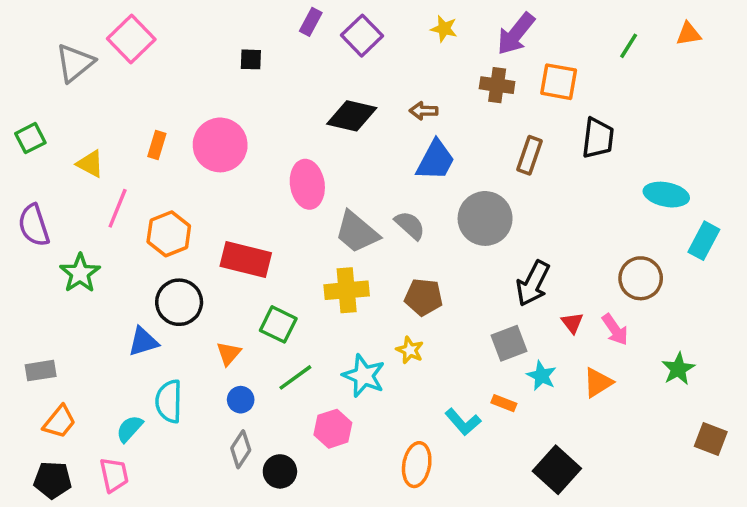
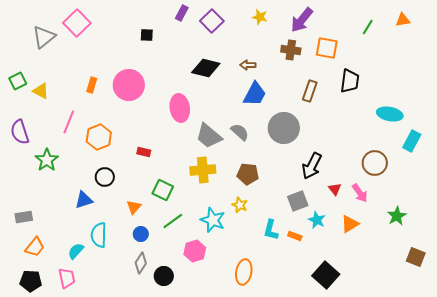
yellow triangle: (90, 164) -> (41, 91), moved
red rectangle: (246, 259) -> (144, 152), size x0.5
black circle: (179, 302) -> (105, 177), size x0.7
cyan L-shape: (463, 422) -> (271, 230), moved, turned 55

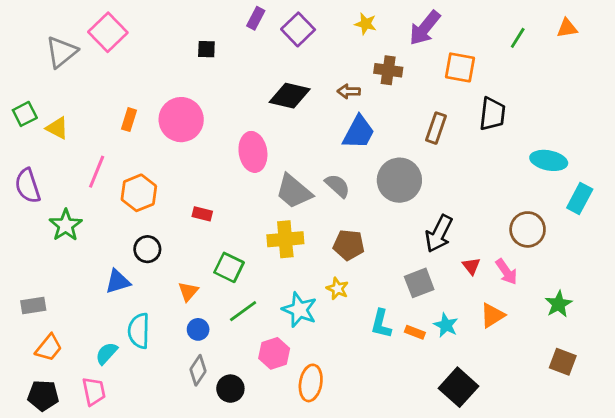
brown cross: (291, 50) -> (388, 70), moved
cyan star: (317, 220) -> (446, 325), moved
brown square: (416, 257) -> (563, 362), moved
orange ellipse: (244, 272) -> (311, 383), moved

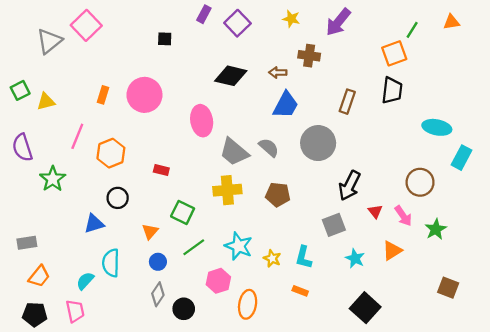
orange square: (460, 67) -> (394, 53), moved, turned -30
yellow triangle: (57, 128) -> (46, 102), turned -42
yellow star: (337, 289) -> (272, 258), moved
green star: (559, 304) -> (436, 229), moved
orange rectangle: (415, 332) -> (300, 291), moved

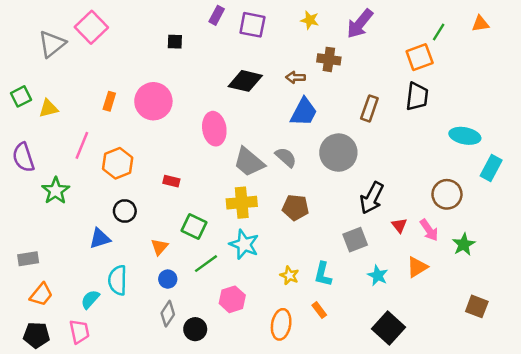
purple square: (237, 23) -> (252, 25), turned -35
cyan star: (239, 246) -> (244, 244), moved
orange rectangle: (300, 291) -> (319, 310), turned 32
orange ellipse: (248, 304) -> (281, 324), moved

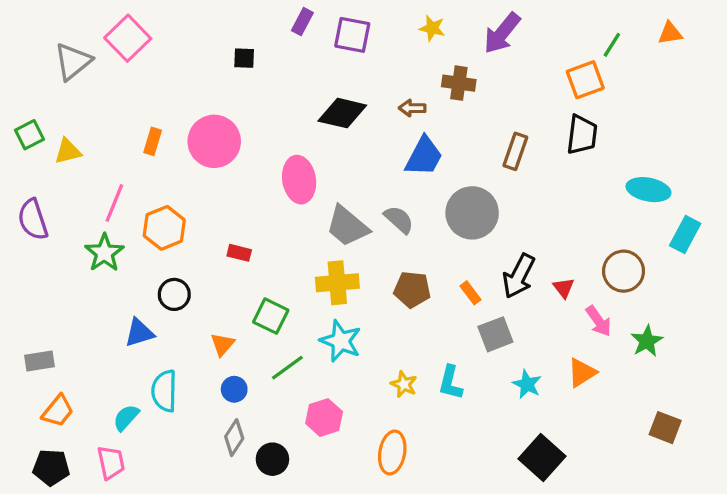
green star: (56, 191) -> (104, 253), moved
red triangle: (399, 225) -> (564, 288), moved
orange rectangle: (319, 310) -> (470, 293), moved

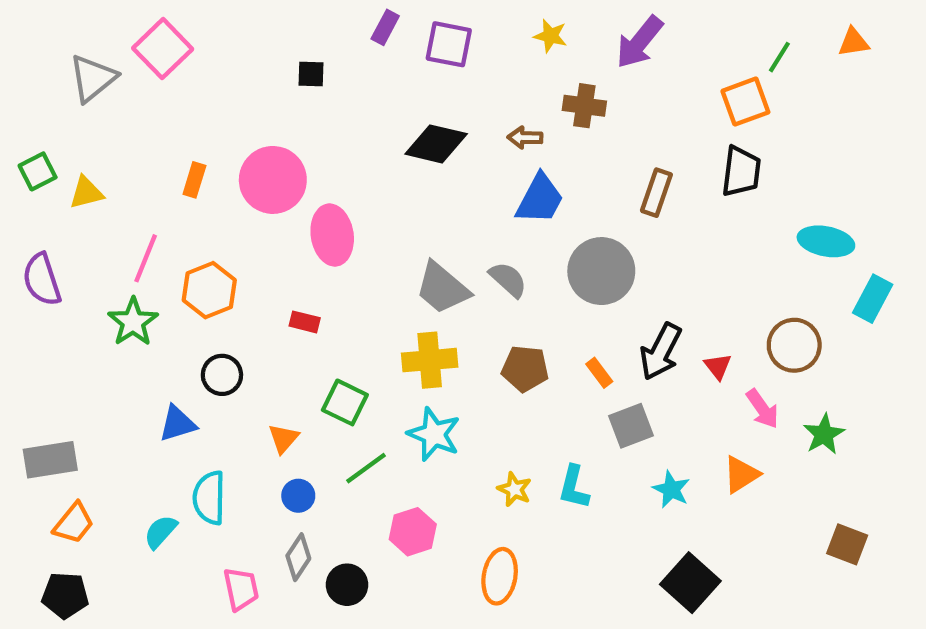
pink ellipse: (299, 180) -> (332, 235), moved
gray rectangle: (39, 361) -> (50, 460), size x1.4
pink trapezoid: (111, 462) -> (241, 589), moved

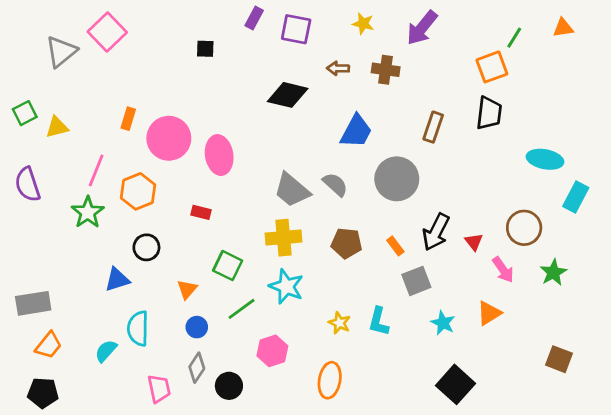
brown arrow: (525, 138) -> (338, 68), moved
pink circle: (273, 180) -> (169, 138), moved
green star: (824, 434) -> (553, 273), moved

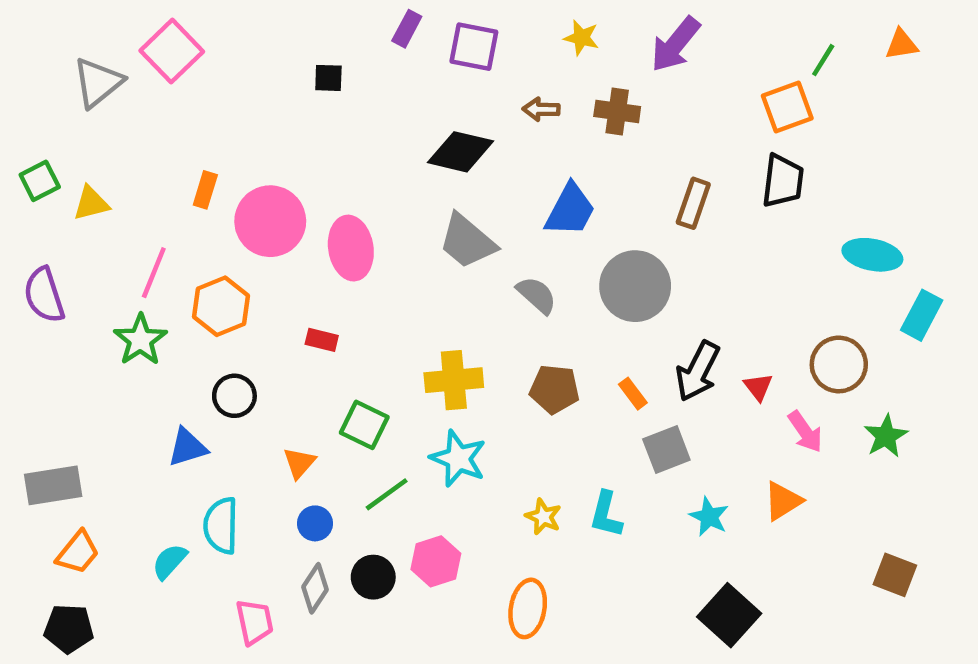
gray trapezoid: (292, 190) -> (467, 241), moved
black circle: (229, 386) -> (373, 577), moved

